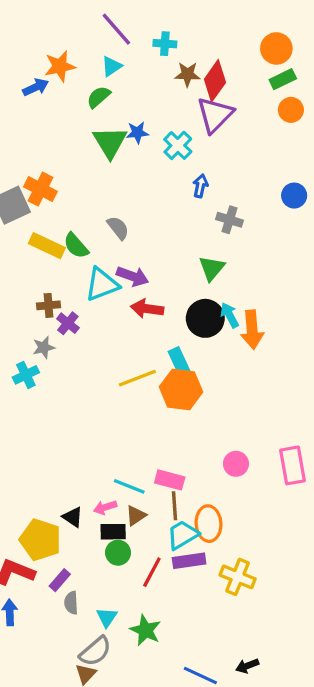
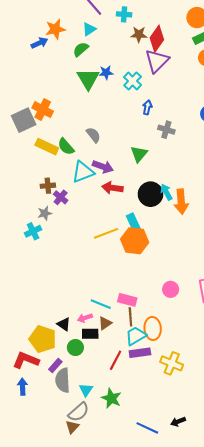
green triangle: (212, 268) -> (139, 154), moved
green circle: (118, 553) -> (75, 348), moved
gray semicircle: (71, 603) -> (63, 380), size x1.6

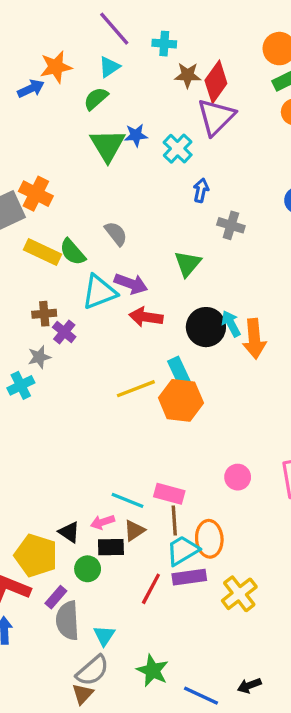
yellow cross: (172, 363) -> (239, 594), turned 30
green star: (111, 398) -> (153, 671), moved

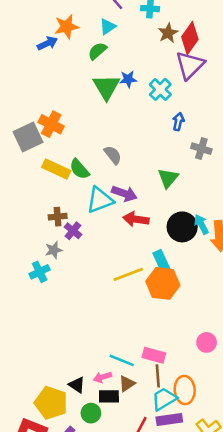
brown star: (188, 75) -> (168, 33), turned -30

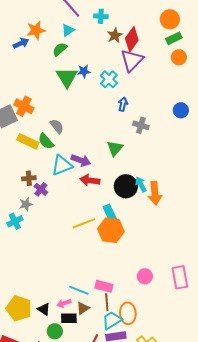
gray semicircle: (113, 155) -> (57, 126), moved
yellow pentagon: (51, 403) -> (19, 308), moved

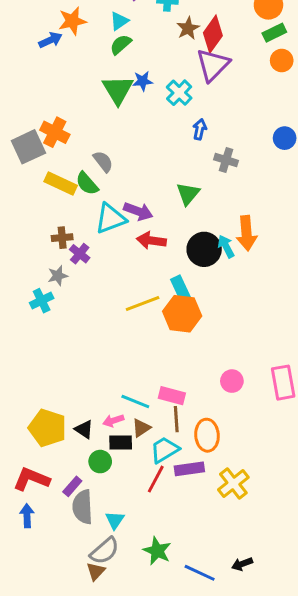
green semicircle: (60, 49) -> (121, 44), moved
orange arrow: (155, 193) -> (247, 233), moved
cyan trapezoid: (112, 320) -> (165, 450), moved

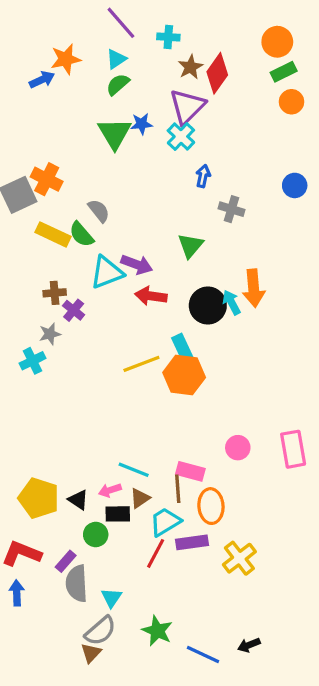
purple triangle: (213, 65) -> (187, 106), moved
pink rectangle: (172, 396) -> (190, 471), moved

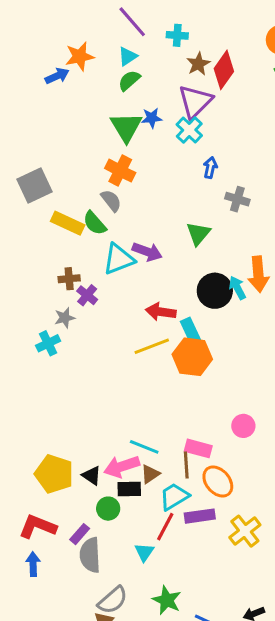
orange cross: (47, 179) -> (120, 171), moved
red arrow: (151, 296) -> (161, 312), moved
pink arrow: (110, 490) -> (122, 466), size x1.6
orange ellipse: (211, 506) -> (218, 481), turned -36
cyan triangle: (111, 598) -> (144, 552), moved

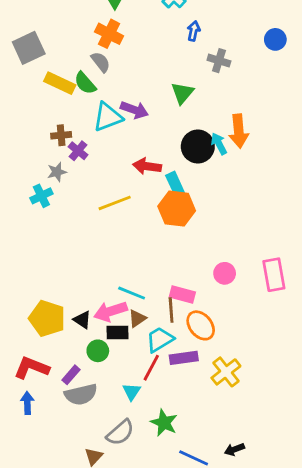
yellow line: (152, 346) -> (115, 203), moved
gray semicircle: (90, 555) -> (81, 394), turned -100
gray semicircle: (113, 600) -> (120, 433), moved
green star: (167, 600) -> (164, 423), moved

